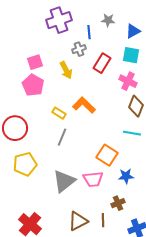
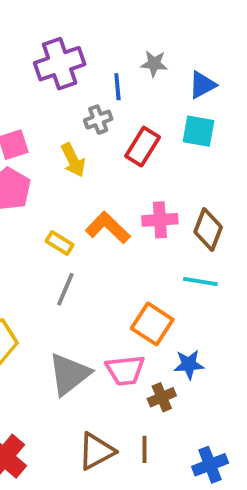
pink cross: (128, 81) -> (160, 220), moved, turned -30
brown cross: (118, 203) -> (162, 397), moved

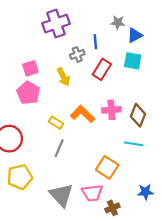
gray star: (154, 64) -> (118, 22), moved
blue line: (117, 87) -> (95, 42), moved
blue star: (189, 364) -> (145, 192), moved
gray triangle: (69, 374) -> (61, 195), turned -35

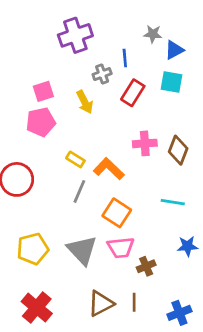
pink pentagon: (28, 93) -> (41, 122), turned 30
orange L-shape: (83, 114) -> (109, 169), moved
cyan line: (134, 144) -> (173, 202), moved
orange square: (107, 167) -> (117, 213), moved
yellow pentagon: (20, 177) -> (33, 249), moved

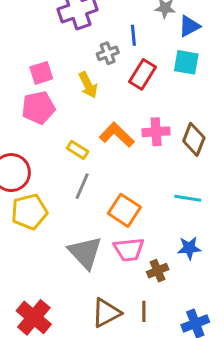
orange L-shape: (109, 169) -> (117, 135), moved
blue star: (187, 246) -> (189, 248), moved
yellow pentagon: (33, 249) -> (29, 212), moved

